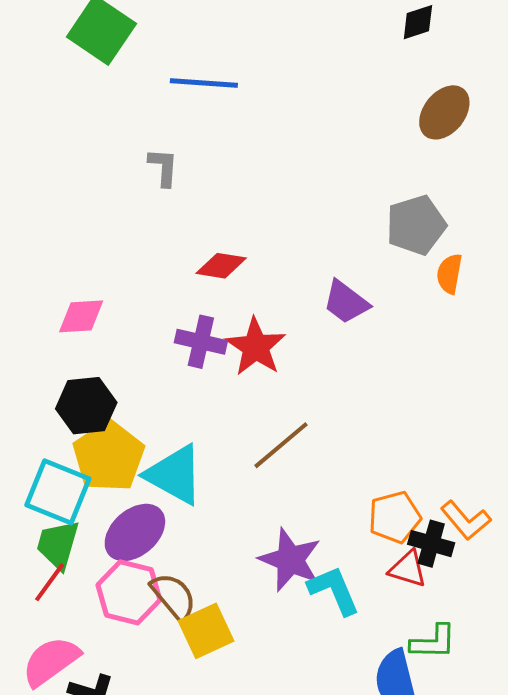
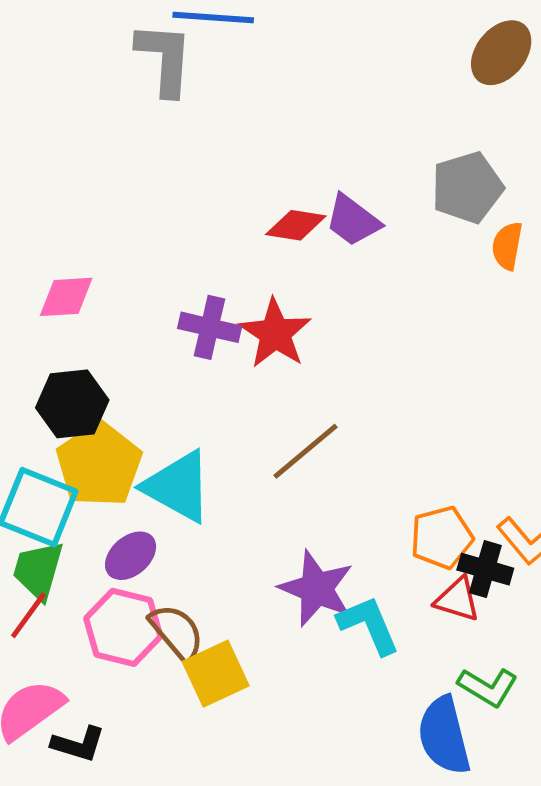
gray L-shape: (163, 167) -> (165, 59), moved, size x1.6
red diamond: (221, 266) -> (296, 225), moved
purple trapezoid: (346, 302) -> (353, 220), moved
purple ellipse: (135, 532) -> (131, 556), size x0.7
green L-shape: (433, 642) -> (488, 687), turned 30

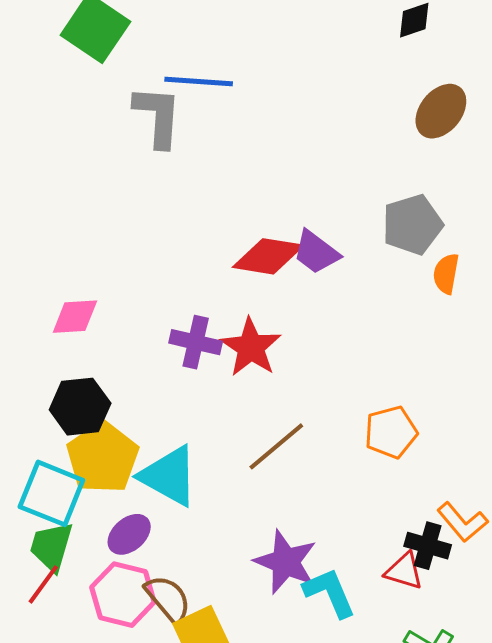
red diamond: (296, 225) -> (268, 256), size x1.4
orange pentagon: (442, 538) -> (391, 432), moved

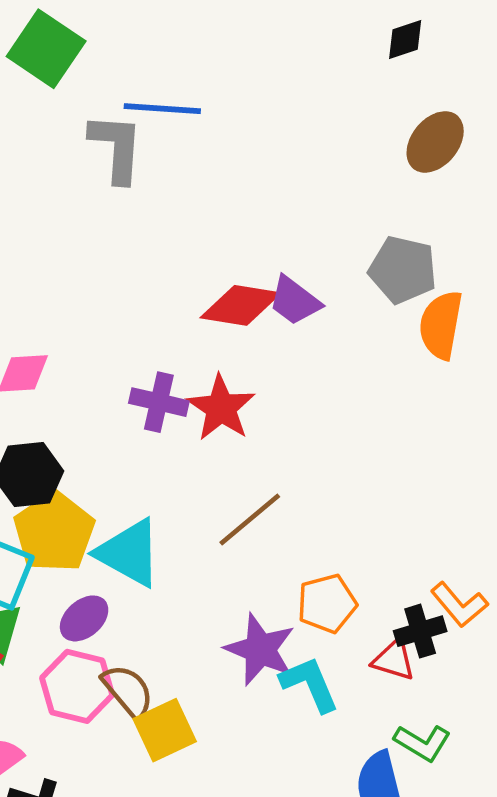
gray pentagon: (412, 225) -> (403, 270), turned 30
orange semicircle: (446, 274) -> (441, 325), size x1.5
orange pentagon: (391, 432) -> (327, 603), moved
black cross: (428, 546) -> (420, 631), turned -33

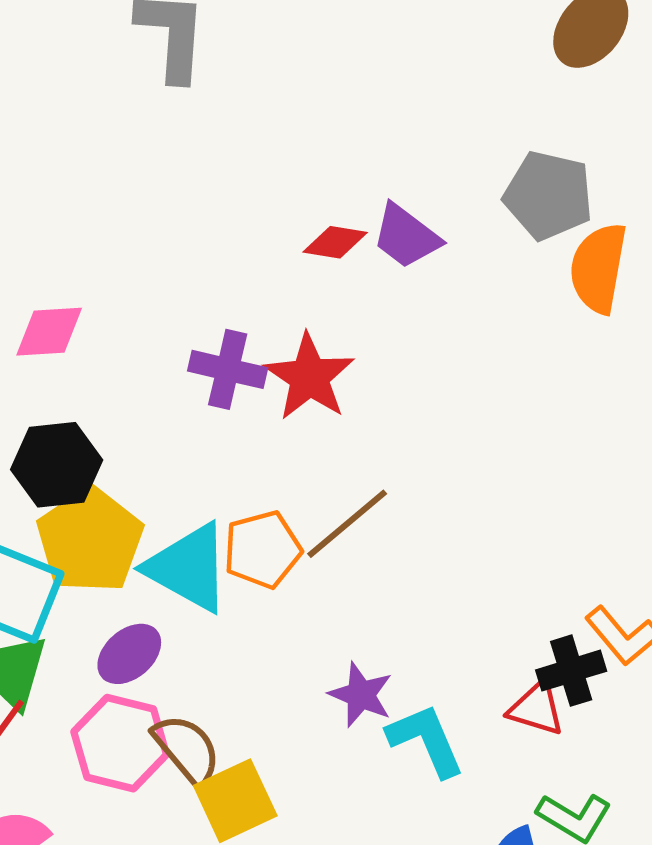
red diamond: (241, 305) -> (335, 242), size x0.6
orange pentagon: (327, 603) -> (262, 549), moved
purple star: (260, 650) -> (361, 695), size x0.7

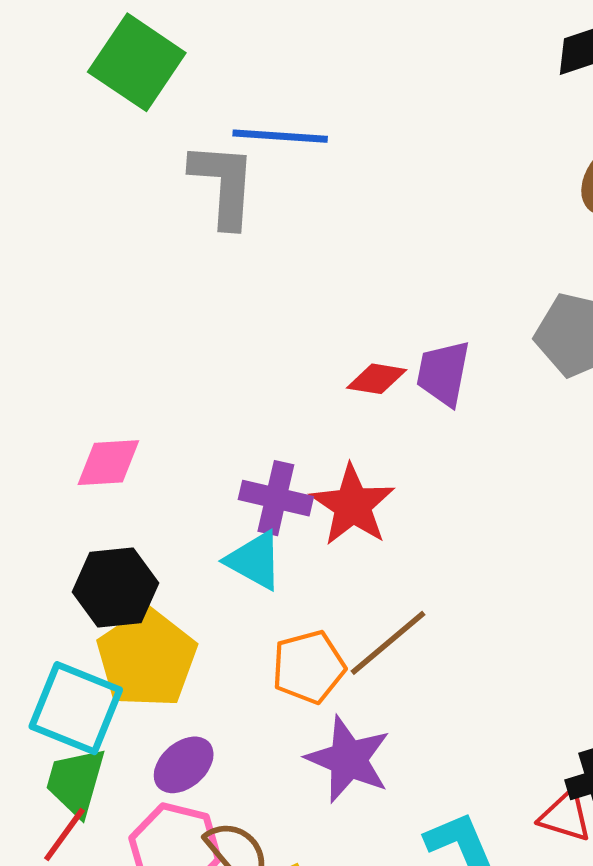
purple trapezoid: (406, 236) -> (443, 373), turned 64
cyan triangle: (188, 568) -> (255, 561), moved, size x0.7
purple star: (361, 695) -> (348, 759), moved, size x1.4

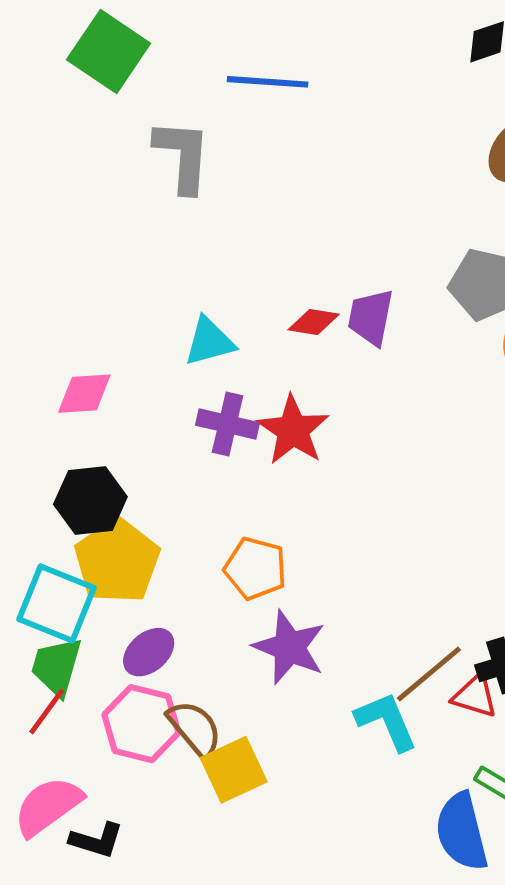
blue line: (280, 136) -> (268, 82), moved
cyan triangle: (255, 561) -> (209, 341), moved, turned -44
brown line: (388, 643) -> (429, 674), moved
orange pentagon: (309, 667) -> (255, 568), turned 30

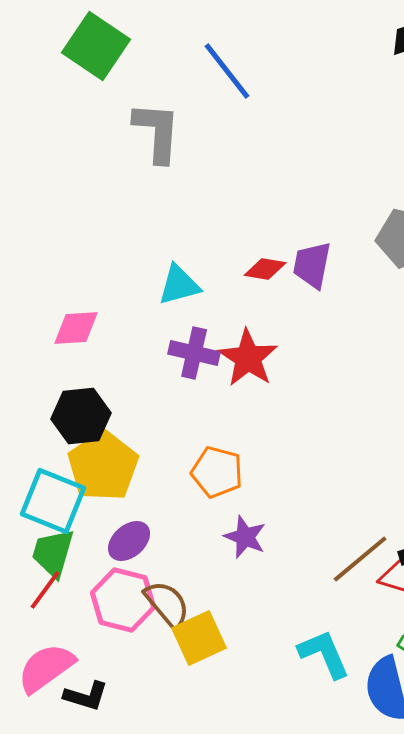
blue line: (268, 82) -> (227, 71), turned 48
purple star: (289, 647) -> (245, 537), size x0.7
cyan L-shape: (386, 721) -> (324, 654), moved

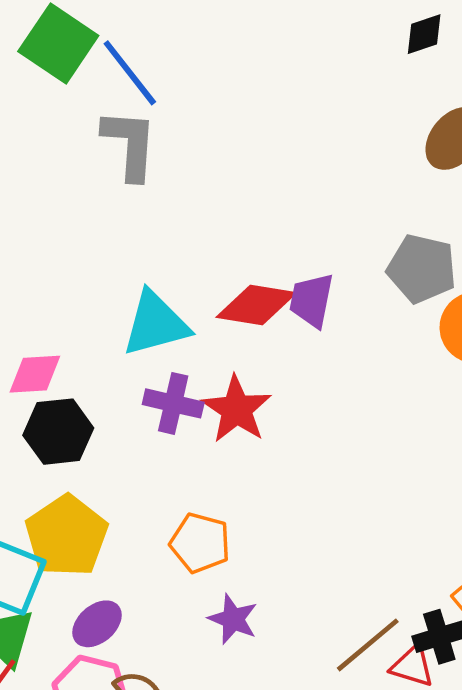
blue line: (227, 71) -> (130, 73), moved
red diamond: (265, 269) -> (256, 305), size x1.6
cyan triangle: (179, 285) -> (156, 324), size x1.4
black hexagon: (81, 416) -> (58, 432), moved

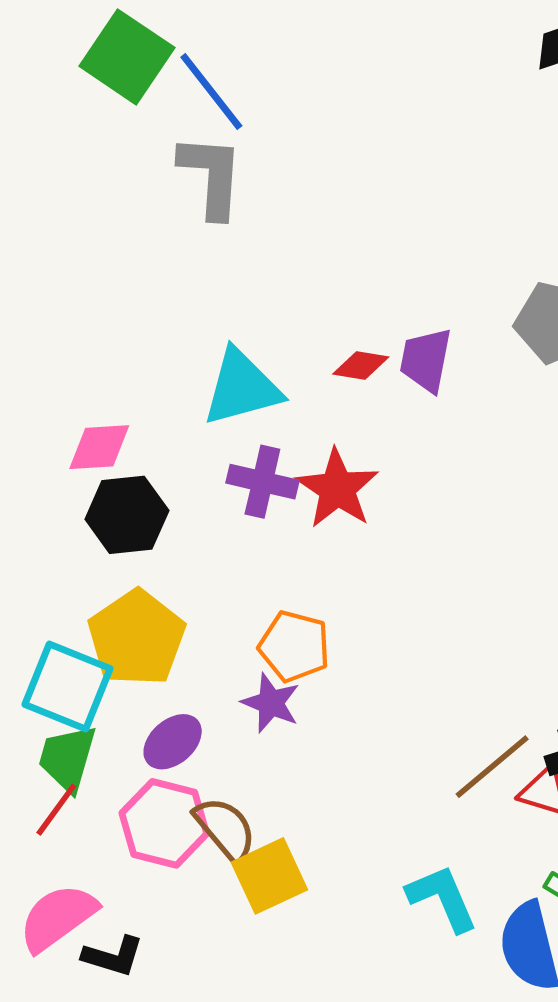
red diamond: (256, 305) -> (361, 365), size x0.6
purple star: (233, 619) -> (271, 703), moved

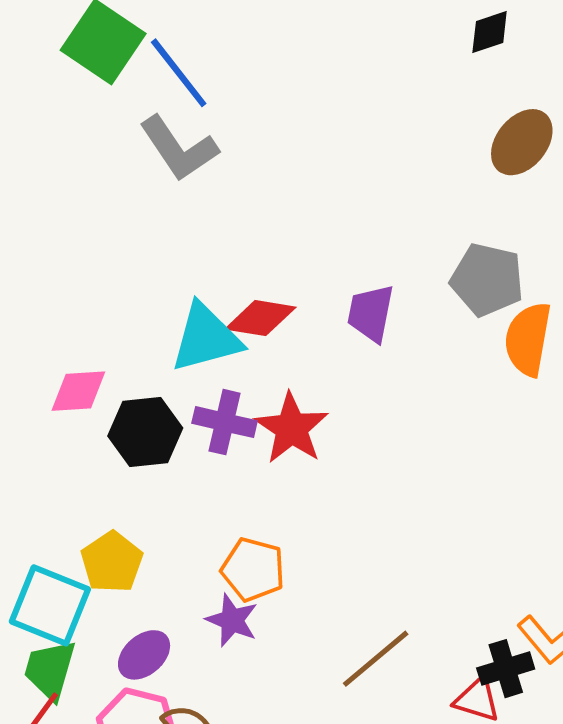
gray L-shape: (211, 176) -> (179, 148), turned 142
red diamond: (361, 365) -> (260, 318), moved, size x1.4
black hexagon: (127, 515) -> (145, 432), moved
yellow pentagon: (137, 638) -> (112, 562), size x0.7
brown line: (492, 767) -> (376, 659), moved

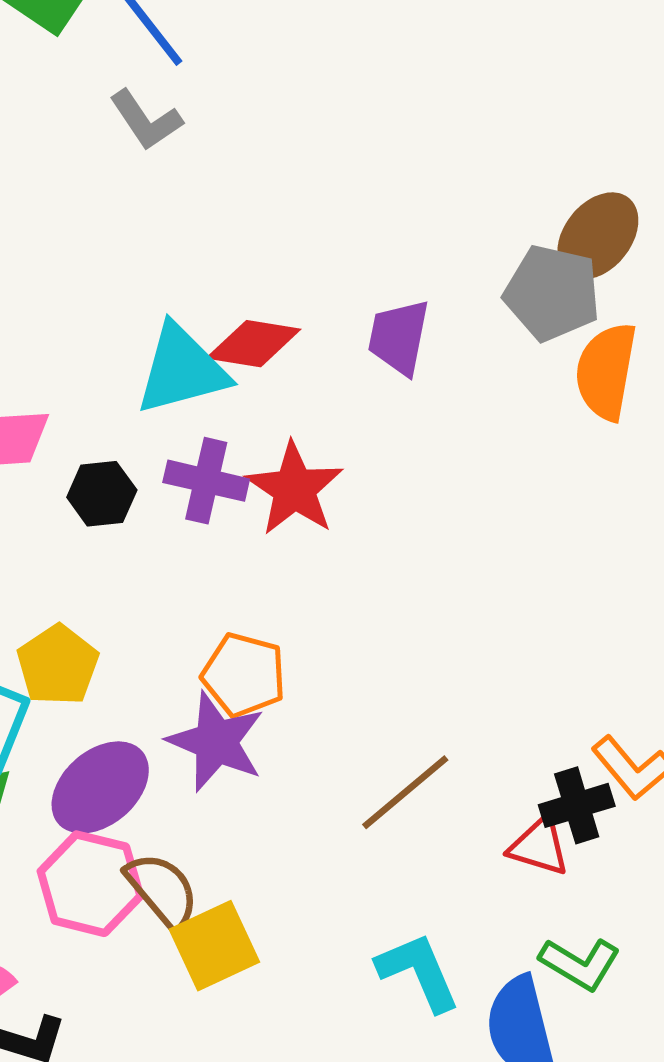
brown ellipse: (522, 142) -> (598, 236), moved
gray L-shape: (179, 148) -> (146, 120), size x0.7
black hexagon: (145, 432) -> (102, 494), size x0.7
purple star: (232, 620) -> (216, 742), size x1.4
purple ellipse: (144, 655) -> (100, 787), size x1.4

